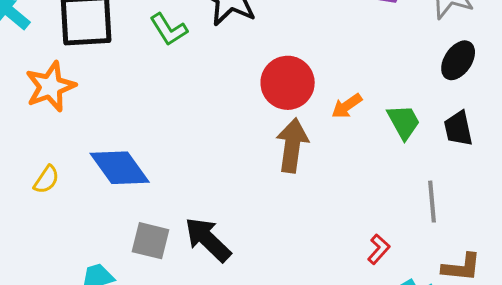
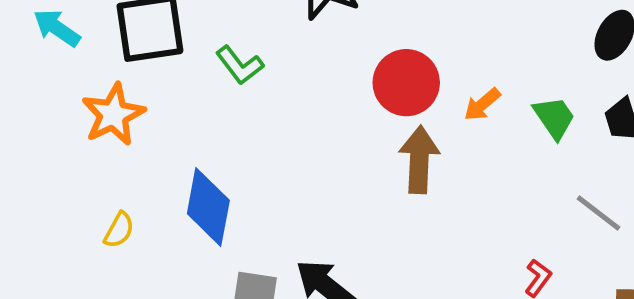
green L-shape: (169, 29) -> (240, 65), moved
blue diamond: (120, 168) -> (208, 207), turned 52
gray line: (432, 202) -> (598, 213), turned -42

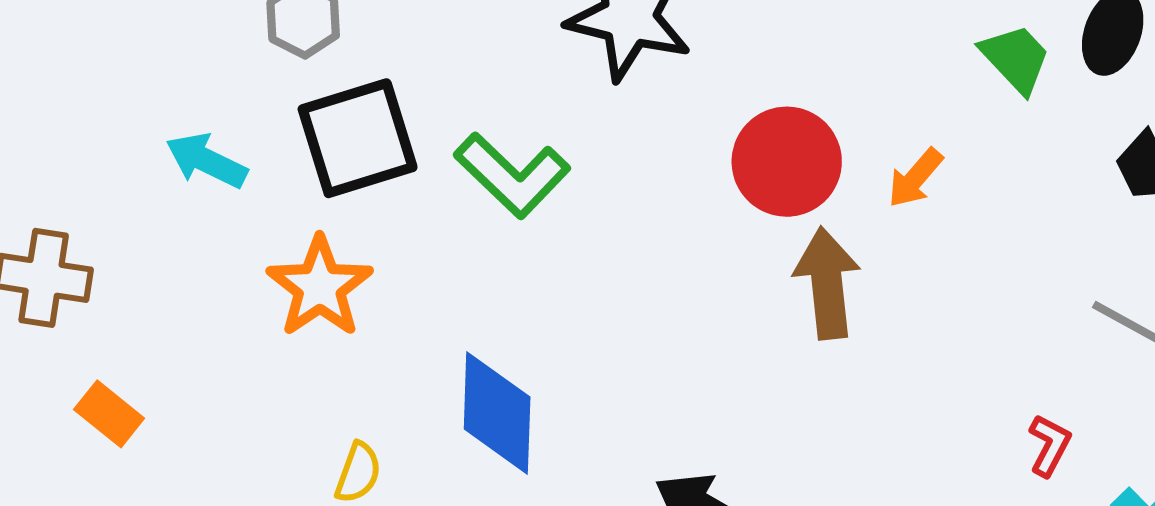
green L-shape: (240, 65) -> (512, 175), size x1.4
green trapezoid: (554, 118) -> (1016, 58), moved

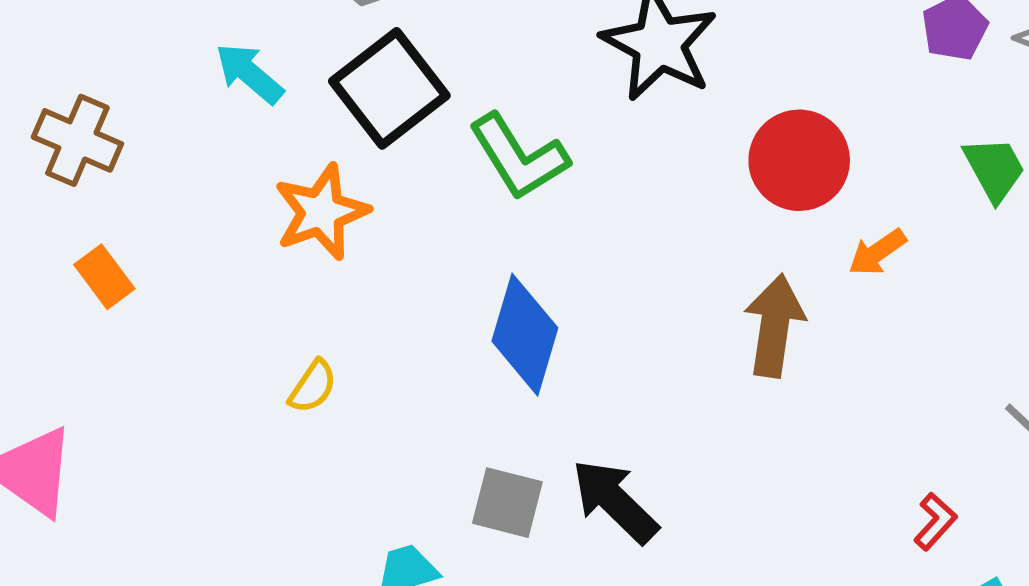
black square: (358, 138) -> (389, 88), turned -35
red circle: (787, 162) -> (799, 160), moved
blue diamond: (497, 413) -> (525, 335), moved

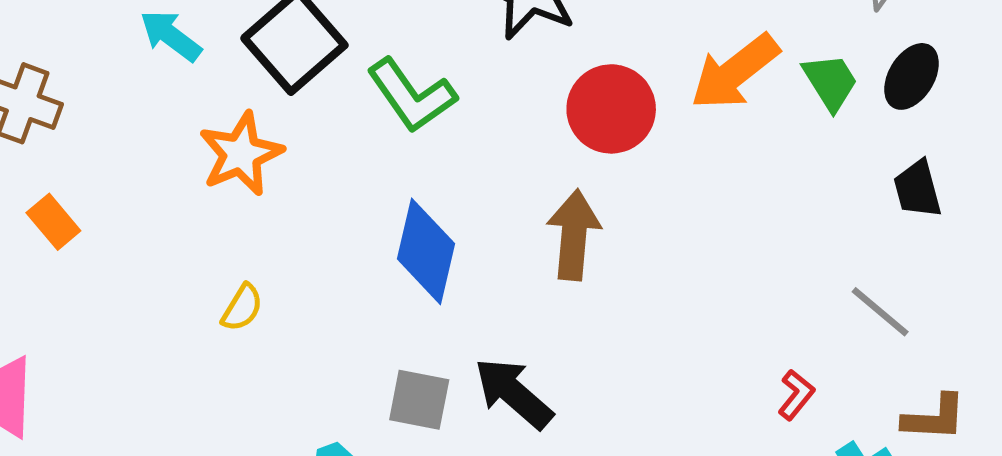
red circle: (799, 160) -> (611, 109), moved
orange arrow: (877, 252) -> (735, 72), moved, size x1.8
brown arrow: (774, 326) -> (574, 235), moved

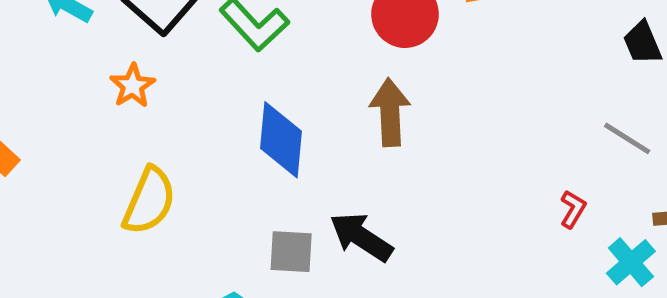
orange star: (241, 154) -> (133, 86), size x0.7
yellow semicircle: (242, 308) -> (149, 201), size x1.8

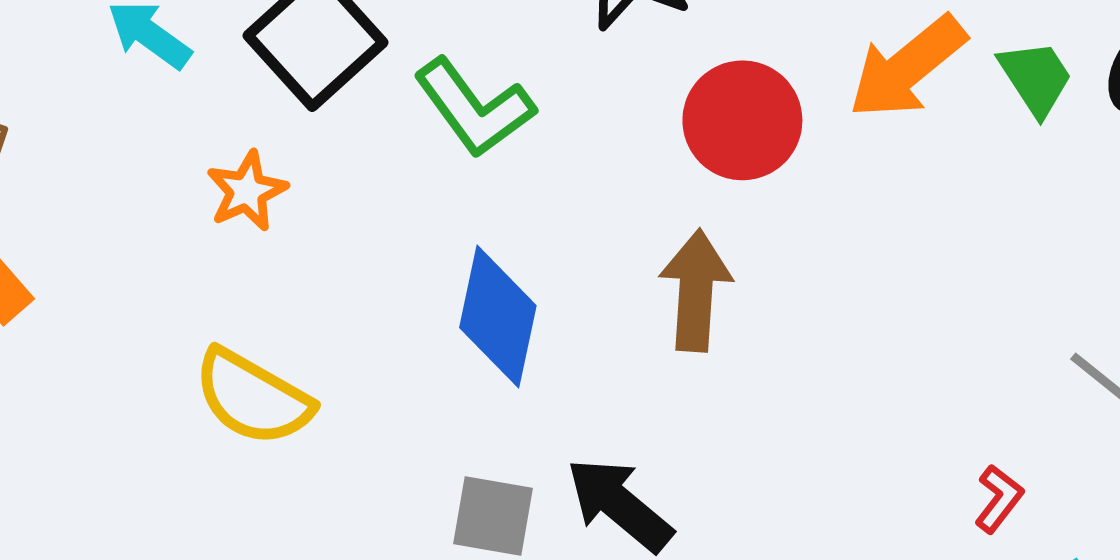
yellow semicircle: (149, 201) -> (253, 397), turned 90

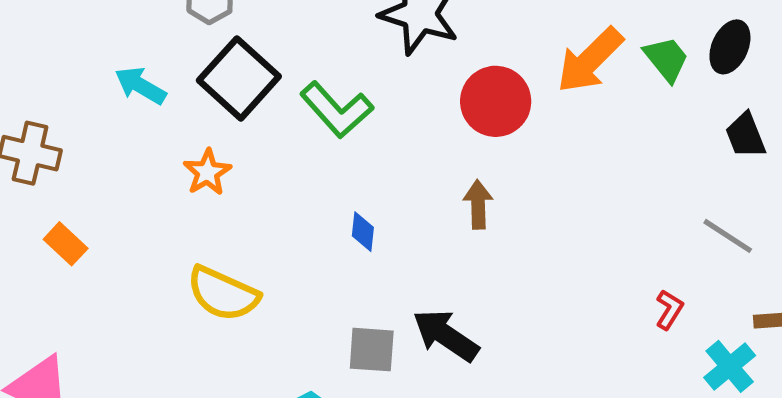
brown arrow: (696, 290) -> (478, 204), size x0.7
blue diamond: (498, 317) -> (363, 232), size x0.5

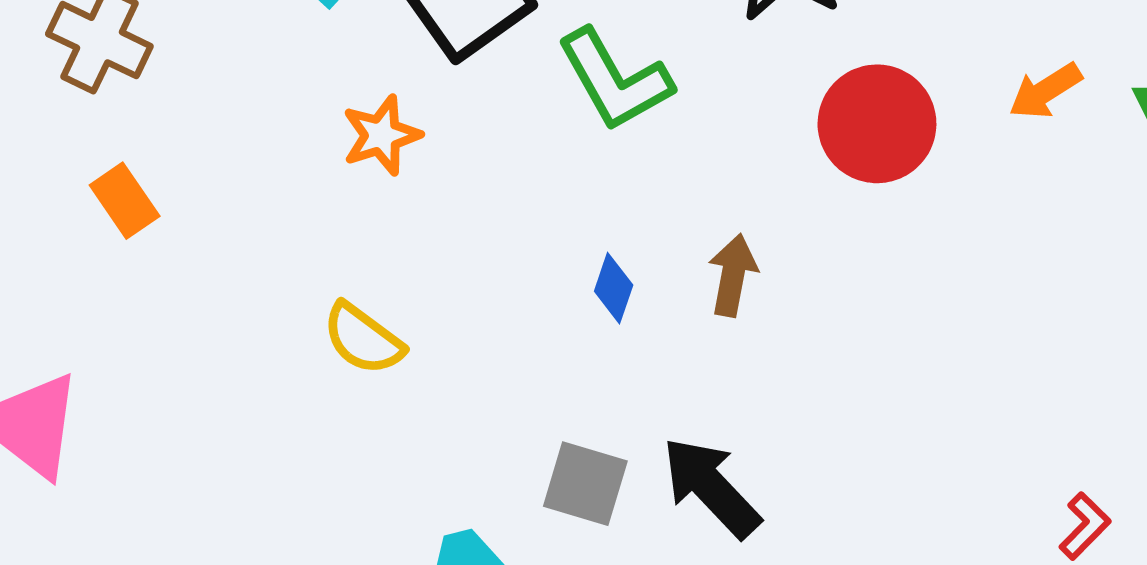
orange arrow: (590, 60) -> (1045, 91), size x0.6
brown arrow: (478, 204) -> (733, 275), moved
yellow semicircle: (223, 294) -> (363, 339), size x0.7

